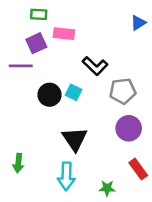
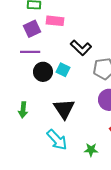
purple line: (21, 66) -> (30, 52), moved
green arrow: (18, 163) -> (23, 110), moved
cyan arrow: (66, 176) -> (57, 140), turned -45

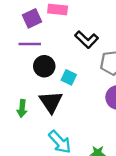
cyan square: (63, 70) -> (69, 77), moved
black triangle: (64, 109) -> (51, 102), moved

